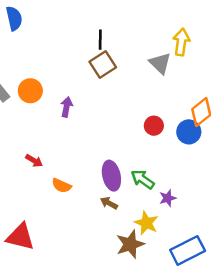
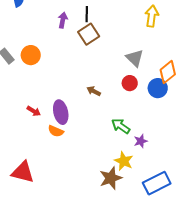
gray triangle: (160, 63) -> (135, 58), moved
purple arrow: (67, 107) -> (63, 20), moved
purple ellipse: (111, 176) -> (61, 112), moved
brown arrow: (109, 203) -> (94, 91), moved

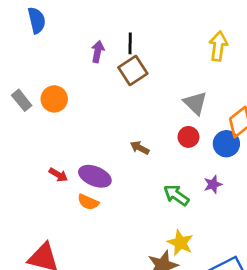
purple ellipse: (61, 112) -> (95, 176), turned -55
purple star: (141, 141) -> (213, 184), moved

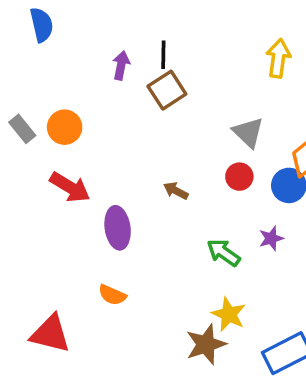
red arrow: (58, 175) -> (70, 187), moved, size x1.6
purple ellipse: (95, 176) -> (118, 228), turned 60
orange semicircle: (88, 202) -> (112, 295), moved

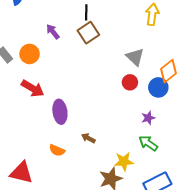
purple arrow: (121, 65) -> (53, 32), moved, turned -49
brown arrow: (176, 191) -> (88, 138), moved
green arrow: (223, 253) -> (148, 143), moved
yellow star: (229, 314) -> (124, 161), turned -30

